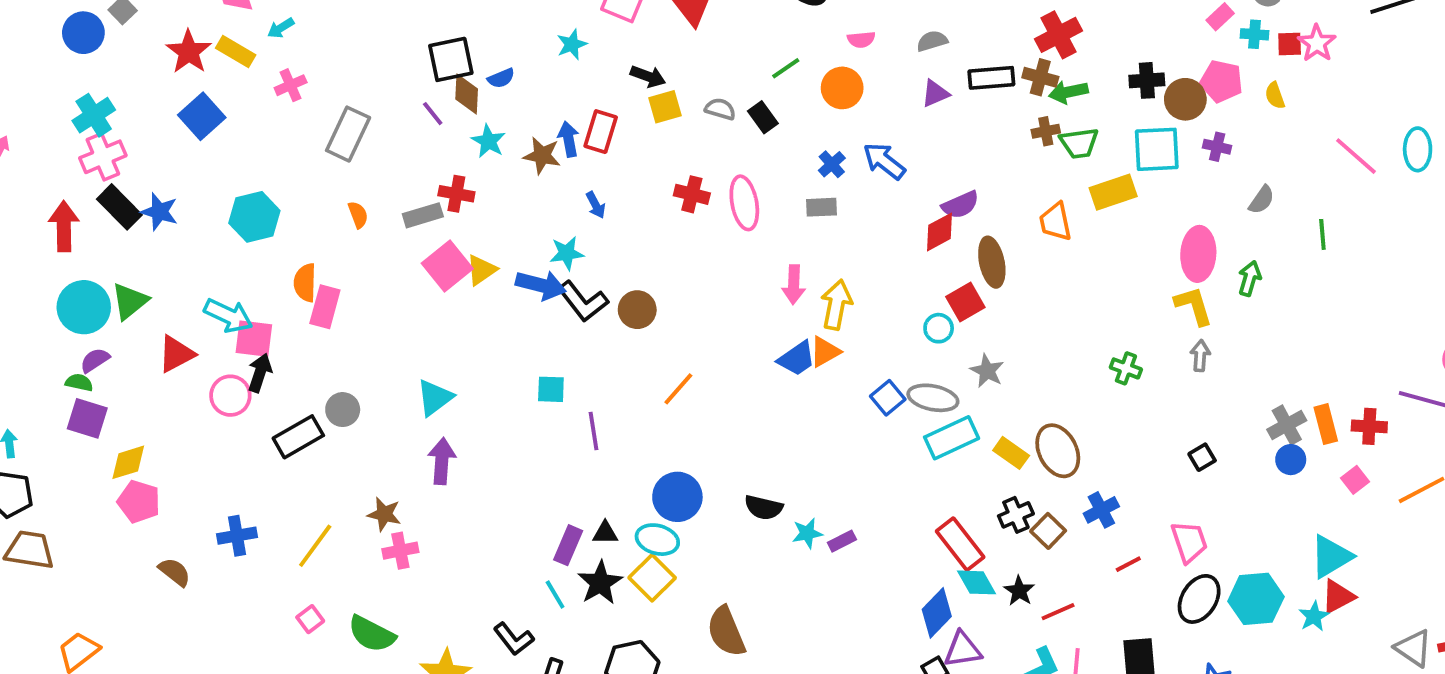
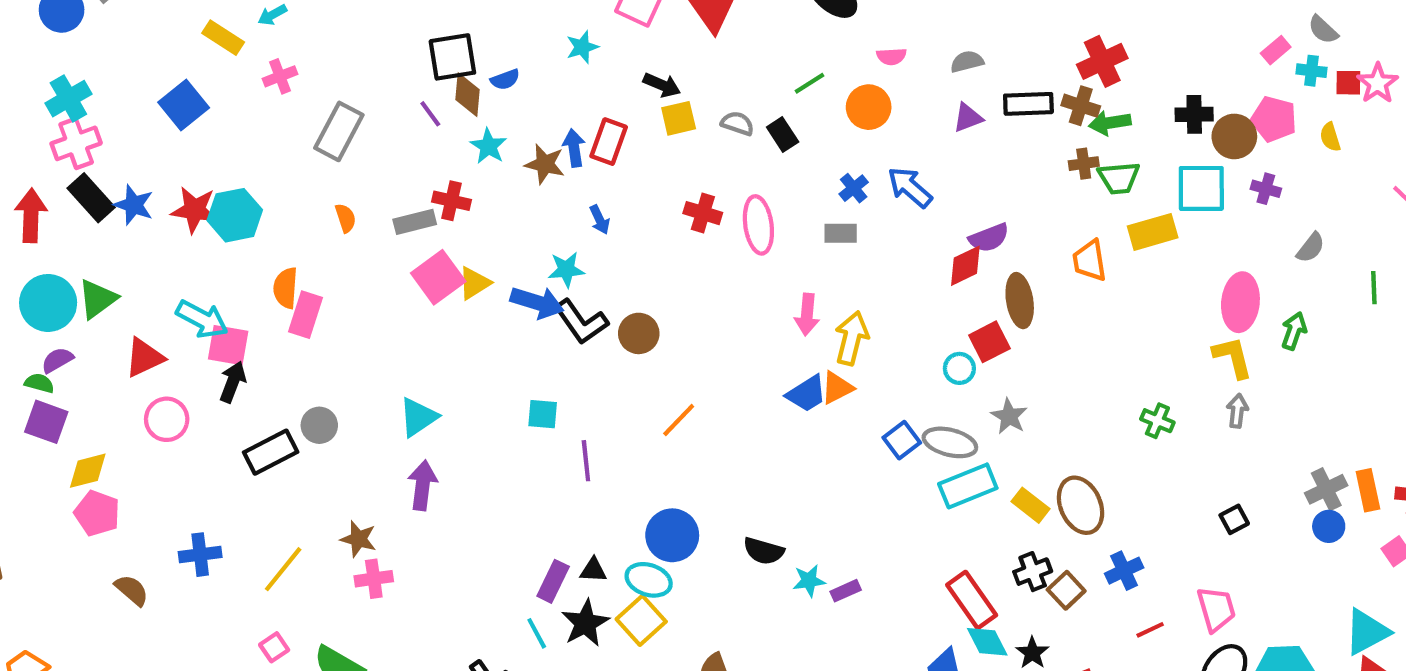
red star: (189, 52) -> (195, 210), moved, turned -30
pink circle: (230, 396) -> (167, 419), moved

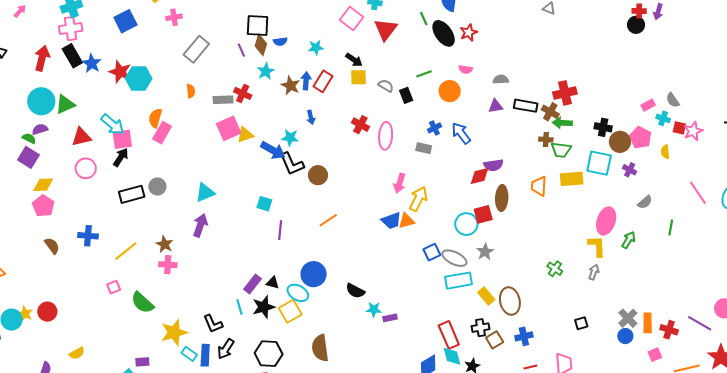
cyan star: (582, 47) -> (316, 48), moved
pink square: (228, 345) -> (122, 139), turned -30
cyan circle: (959, 368) -> (466, 224), size x1.5
gray cross: (1326, 489) -> (628, 318), turned -30

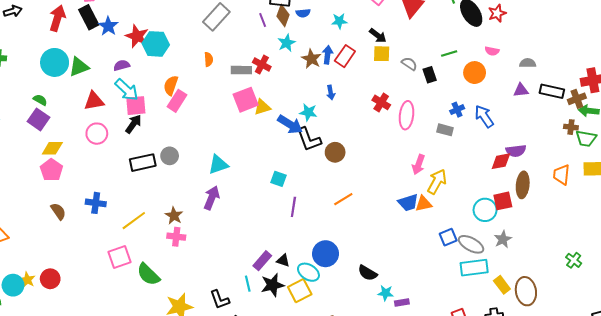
brown cross: (550, 112) -> (577, 99), turned 36
purple semicircle: (40, 129) -> (122, 65), moved
pink square: (114, 287) -> (120, 257), size x1.6

